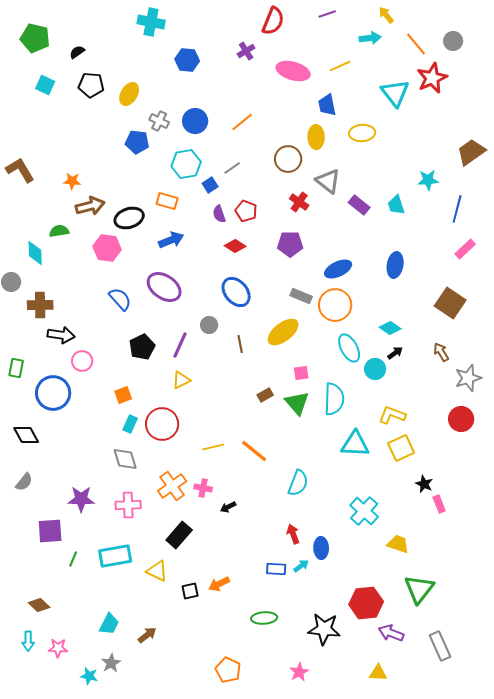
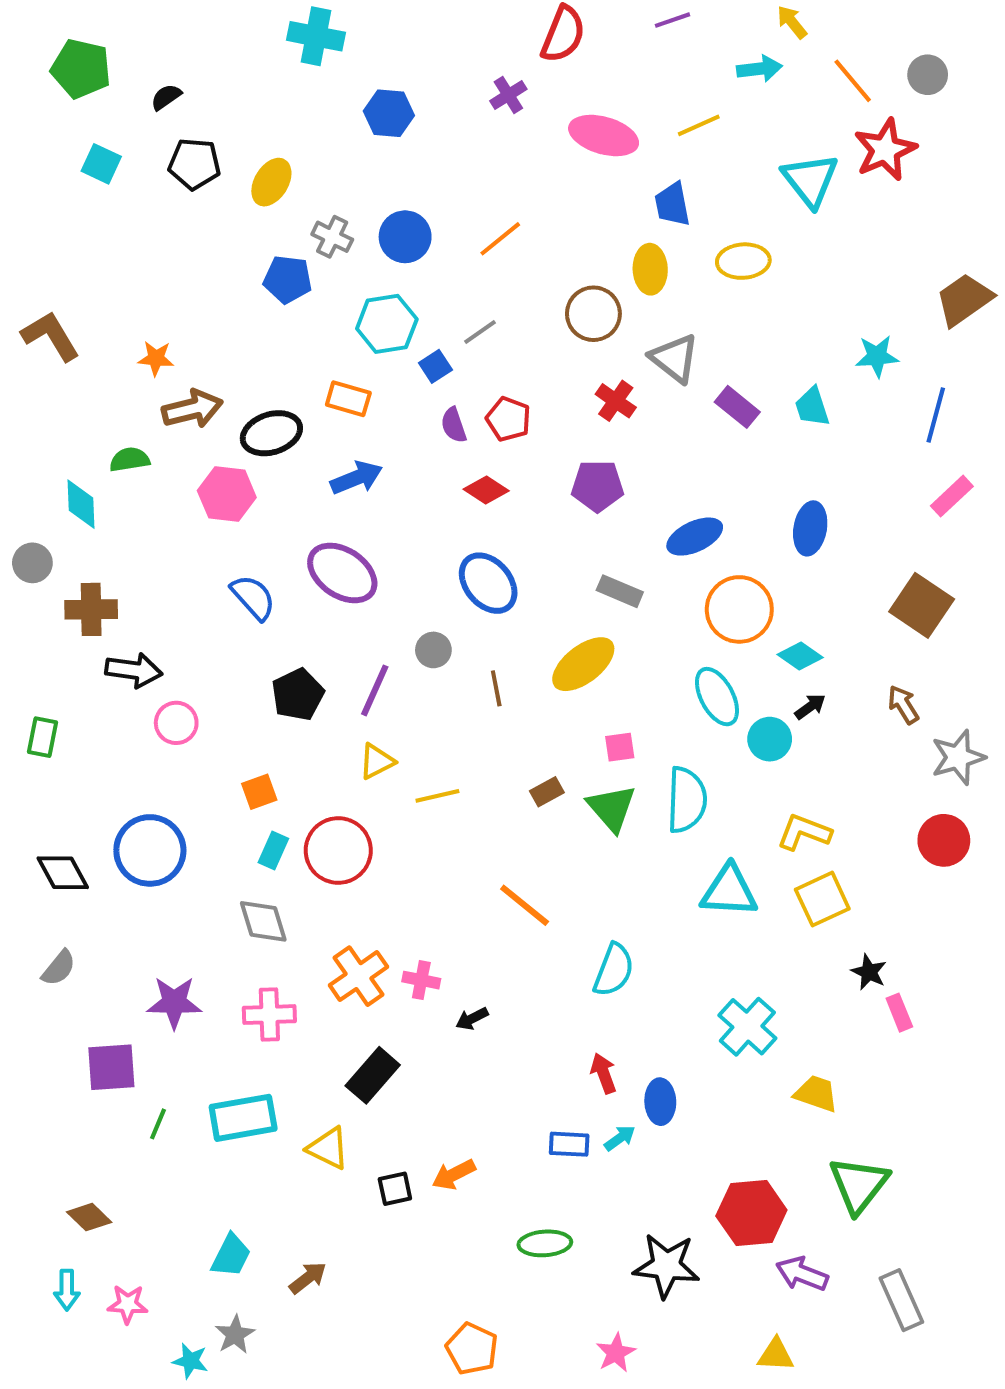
orange circle: (335, 305) -> (739, 609), moved
blue circle: (53, 393) -> (150, 850), moved
yellow line: (213, 447) -> (437, 796), moved

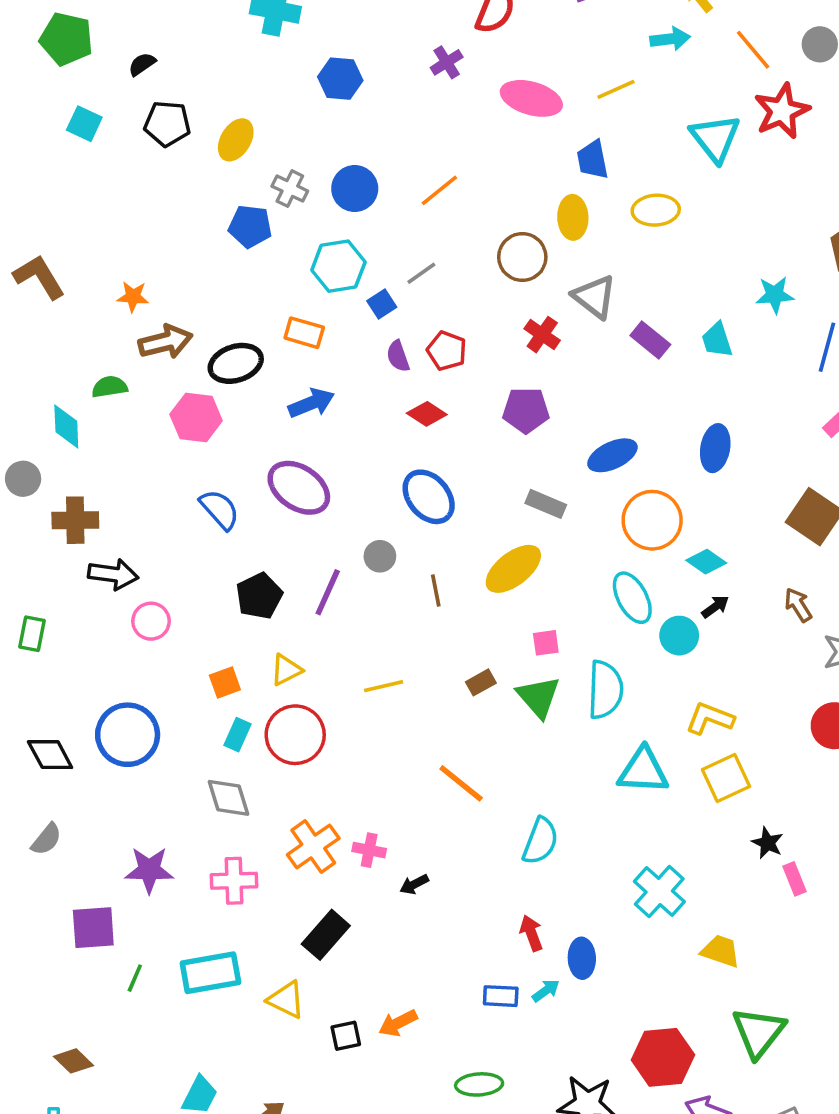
yellow triangle: (377, 761) -> (286, 670), moved

